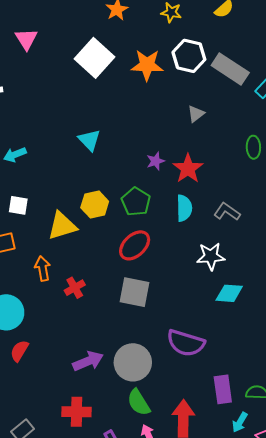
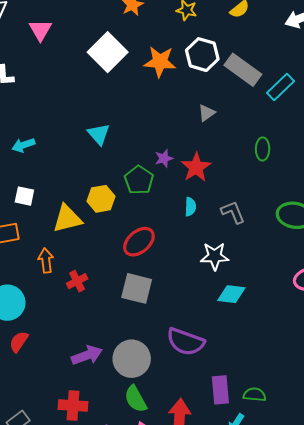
green pentagon: (136, 202) -> (139, 180), moved
cyan semicircle: (184, 208) -> (190, 207), size x0.7
gray L-shape: (227, 212) -> (233, 212), turned 30

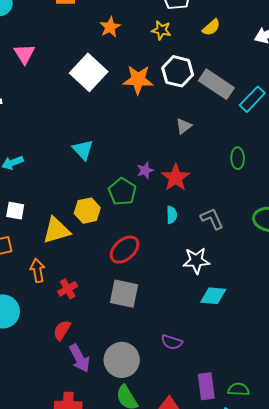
red semicircle: (19, 342) -> (62, 330), moved
purple semicircle: (186, 342) -> (172, 342), size x0.6
purple arrow: (87, 355) -> (80, 358), turned 84

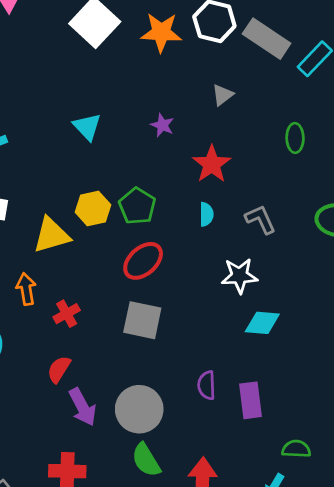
purple star: (145, 170) -> (162, 125), moved, turned -30
green pentagon: (122, 192) -> (137, 206), moved
purple semicircle: (172, 342) -> (207, 385), turned 70
purple rectangle: (206, 386) -> (250, 400), moved

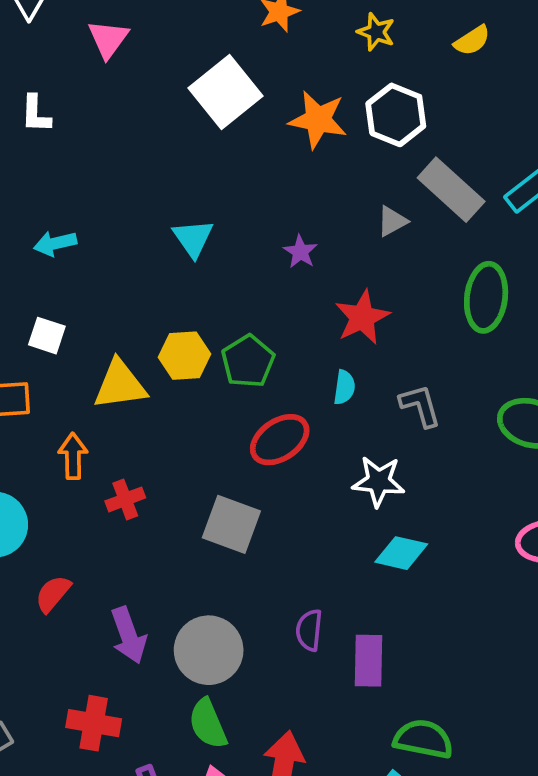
gray rectangle: (267, 39) -> (451, 190), moved
green ellipse: (295, 138) -> (486, 297), size x1.6
red ellipse: (143, 261) -> (280, 440), moved
red semicircle: (59, 369) -> (53, 594), moved
green semicircle: (296, 449) -> (423, 739), size x1.4

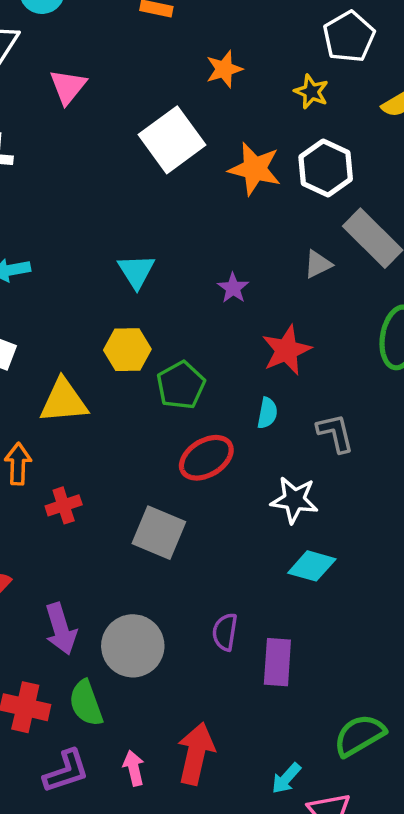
yellow hexagon: (185, 356) -> (127, 350), moved
green semicircle: (208, 724) -> (86, 703), moved
green semicircle: (423, 739) -> (359, 735), moved, turned -44

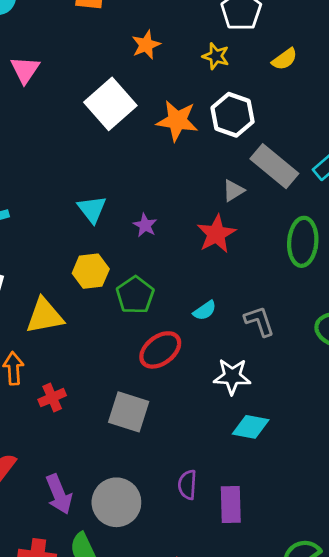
purple star: (233, 288) -> (145, 225), moved
red star: (287, 350) -> (216, 234), moved
cyan semicircle: (267, 413) -> (205, 311), turned 50

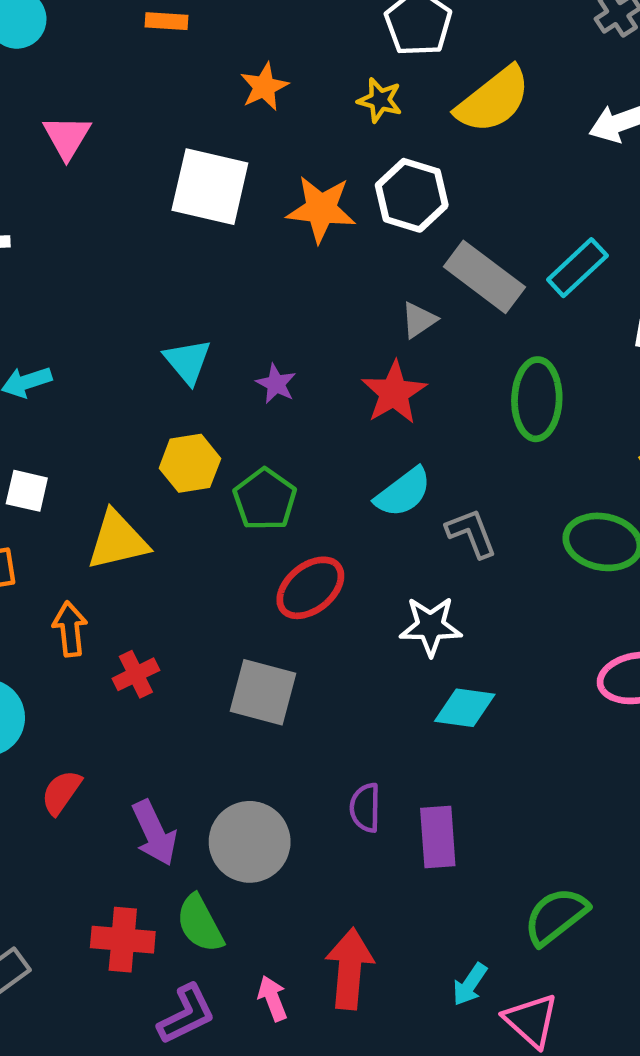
yellow semicircle: (285, 59) -> (493, 100), size x1.8
white square: (110, 104) -> (210, 187), turned -33
cyan semicircle: (205, 311) -> (403, 492), moved, size x1.5

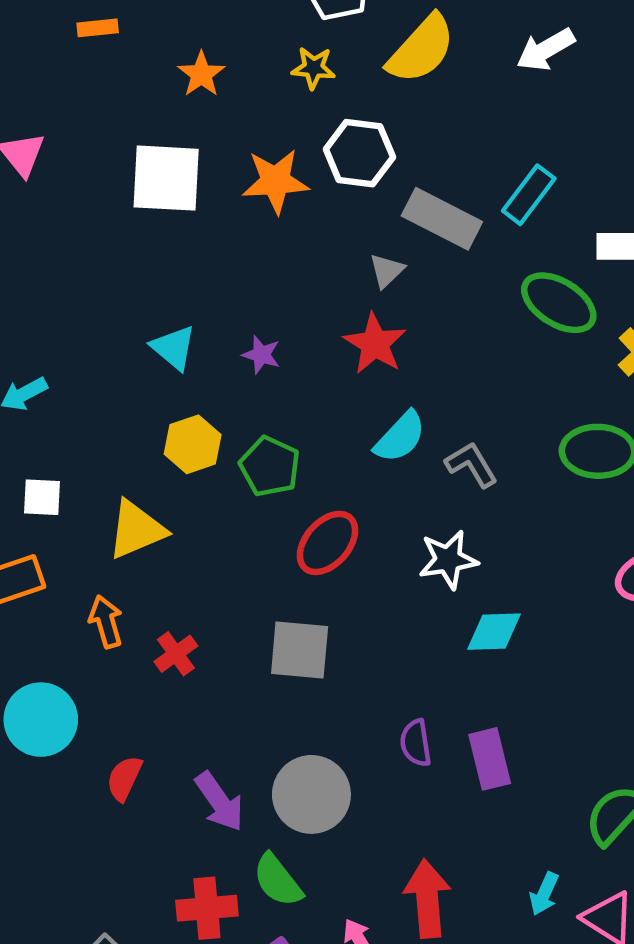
green ellipse: (537, 399) -> (559, 303), moved, turned -50

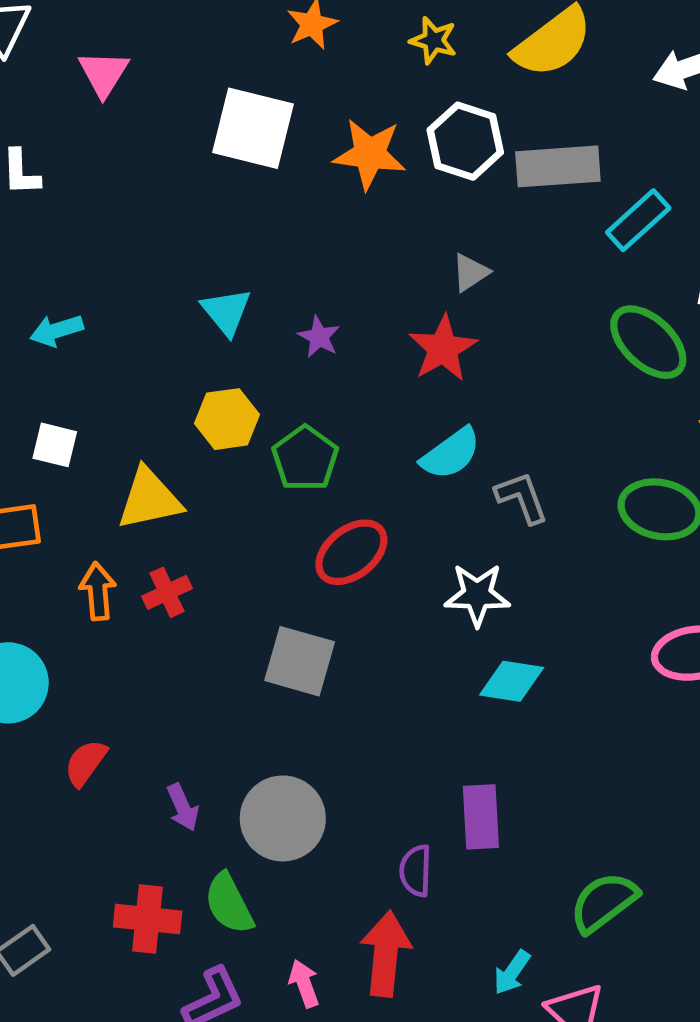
gray rectangle: (442, 219) -> (558, 166), moved, turned -42
red cross: (176, 654) -> (167, 592), moved
purple semicircle: (416, 743) -> (416, 871), moved
purple arrow: (219, 802) -> (183, 807), size x0.7

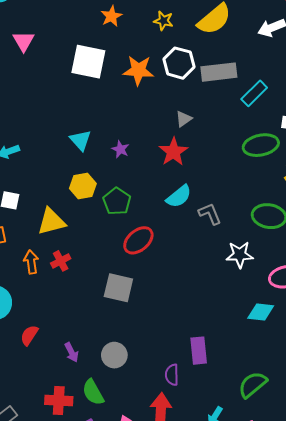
green ellipse: (648, 342) -> (261, 145), turned -52
white star: (477, 595) -> (240, 255), moved
cyan diamond: (512, 681) -> (261, 312), moved
gray circle: (283, 818) -> (114, 355), size x0.7

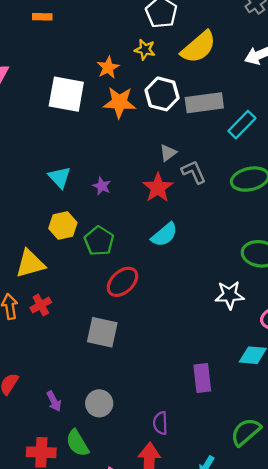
orange star: (111, 16) -> (108, 67), moved
gray L-shape: (210, 214) -> (194, 172), moved
purple rectangle: (199, 351) -> (202, 378), moved

